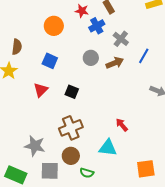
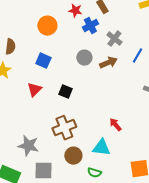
brown circle: (71, 156) -> (73, 156), moved
green semicircle: (87, 173) -> (94, 173), moved

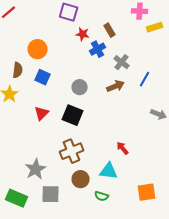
orange circle: (47, 26) -> (38, 49), moved
gray circle: (84, 58) -> (80, 87), moved
blue square: (43, 61) -> (43, 77), moved
black square: (65, 92) -> (73, 115), size x1.5
gray star: (28, 146) -> (36, 169), turned 30

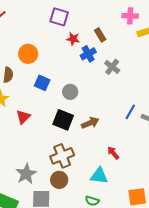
blue square: (43, 77) -> (42, 83), moved
blue line: (145, 79) -> (130, 112), moved
brown arrow: (116, 86) -> (90, 123), moved
red triangle: (42, 113) -> (23, 117), moved
brown circle: (81, 179) -> (59, 180), moved

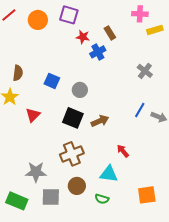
orange circle: (28, 54) -> (38, 20), moved
gray cross: (112, 67) -> (145, 71), moved
gray star: (26, 174) -> (36, 172), turned 30
brown circle: (59, 180) -> (77, 186), moved

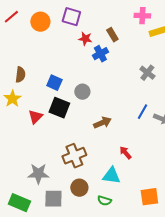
black square: (73, 118) -> (59, 108), moved

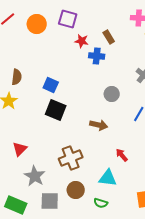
blue cross: (100, 54) -> (97, 56), turned 35
gray circle: (82, 92) -> (112, 94), moved
red triangle: (35, 117) -> (20, 149), moved
brown arrow: (102, 123) -> (99, 125), turned 36
gray star: (38, 174) -> (35, 176), turned 30

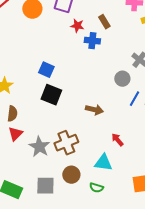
brown semicircle: (17, 77) -> (12, 114), moved
gray circle: (112, 94) -> (122, 79), moved
gray star: (35, 176) -> (39, 147), moved

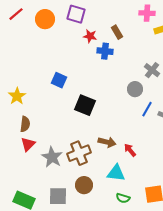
black square: (51, 95) -> (85, 105), moved
brown arrow: (94, 110) -> (107, 142), moved
green semicircle: (96, 188) -> (123, 198), moved

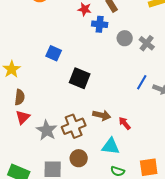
gray circle: (135, 89) -> (125, 38), moved

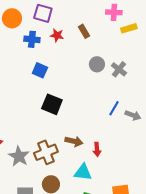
blue cross: (100, 24) -> (32, 39), moved
blue square: (54, 53) -> (40, 70), moved
red arrow: (125, 123) -> (97, 149), turned -144

